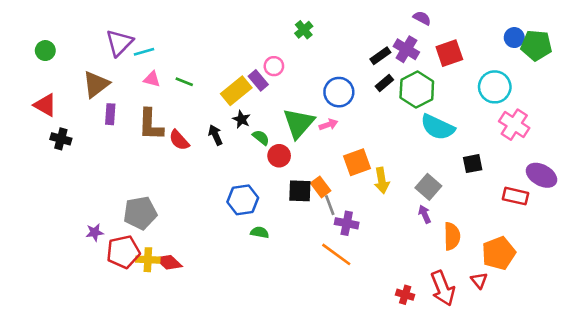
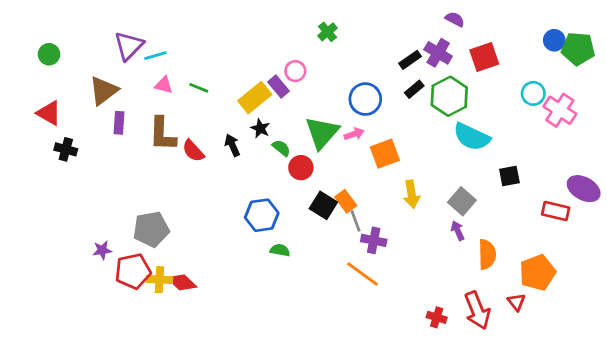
cyan circle: (495, 87) -> (533, 93), size x0.7
pink cross: (514, 125) -> (560, 110), moved
orange square: (357, 162) -> (385, 154), moved
black square: (300, 191) -> (323, 205), turned 30

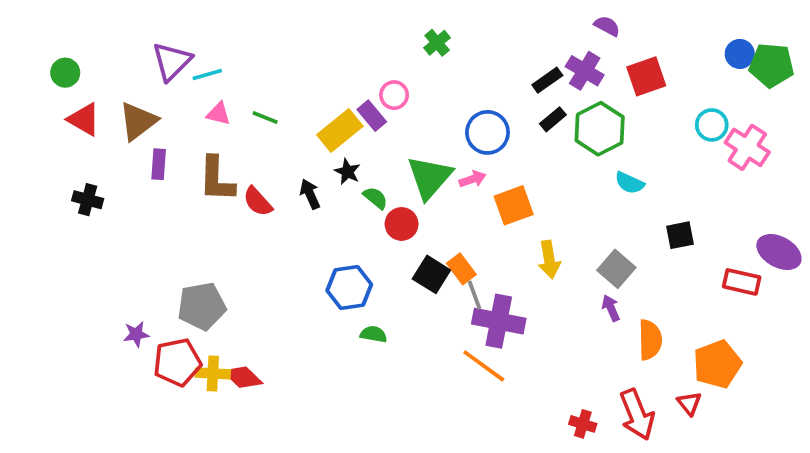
red triangle: (49, 113) -> (84, 119), moved
cyan semicircle: (472, 137) -> (630, 183), size x0.6
purple cross: (374, 240) -> (499, 321), size x1.5

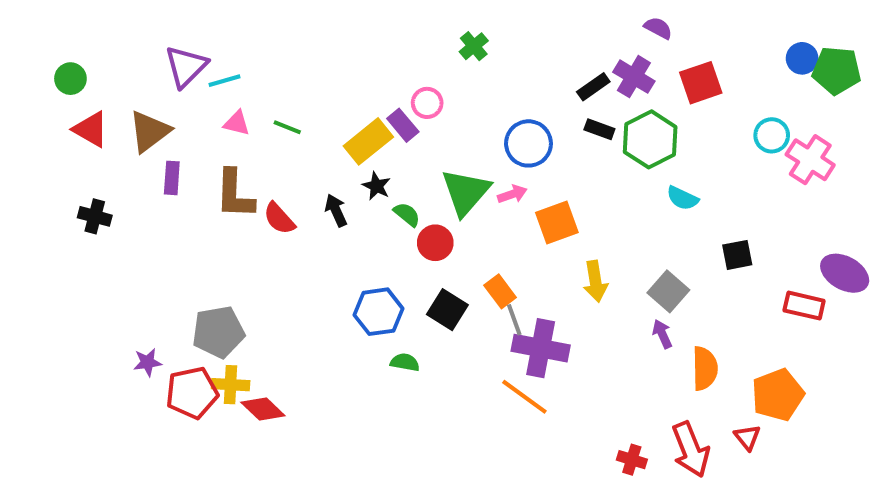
black rectangle: (553, 119) -> (599, 129), turned 60
black square: (431, 274) -> (447, 310), moved
yellow cross: (213, 373) -> (231, 385), moved

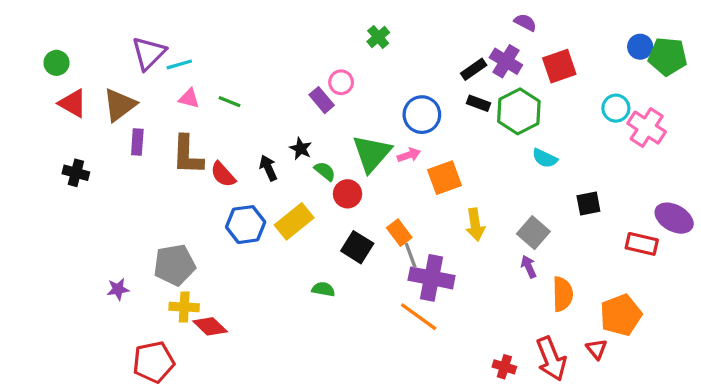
yellow rectangle: (368, 141) -> (294, 221), moved
blue hexagon: (379, 312) -> (246, 225), moved
red pentagon: (192, 393) -> (153, 362), moved

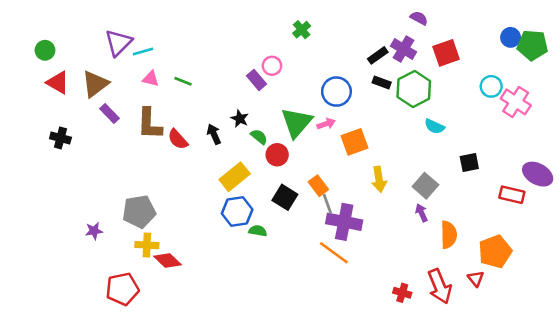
purple rectangle: (137, 142) -> (109, 113), turned -48
blue hexagon: (246, 225) -> (237, 212), moved

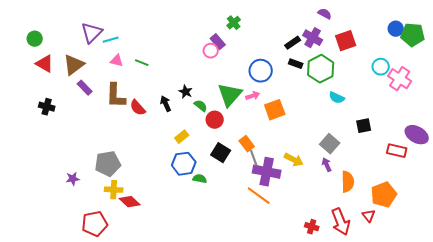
purple rectangle: (256, 80) -> (218, 42), moved
yellow rectangle: (235, 177) -> (182, 137), size x0.6
yellow arrow: (379, 179) -> (294, 160), moved, turned -54

